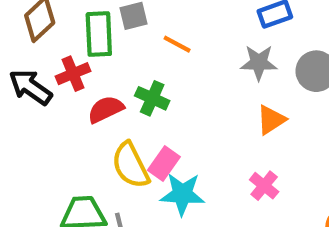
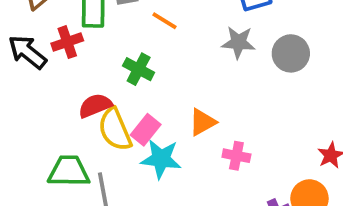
red semicircle: (106, 109) -> (95, 106), moved
orange triangle: (271, 120) -> (203, 122), moved
pink cross: (264, 186) -> (236, 156), turned -32

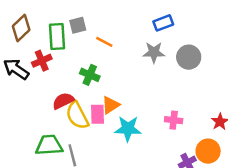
orange triangle: (203, 122) -> (111, 105), moved
pink rectangle: (146, 130) -> (97, 114), turned -36
pink cross: (236, 156) -> (174, 120), moved
cyan star: (161, 159) -> (128, 129), moved

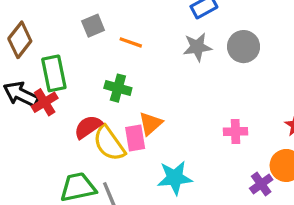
green rectangle: (57, 37) -> (54, 73), moved
red cross: (42, 61) -> (45, 102), moved
cyan star: (128, 129) -> (175, 178), moved

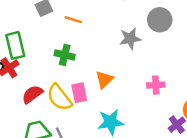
gray star: (197, 47) -> (130, 38), moved
orange triangle: (151, 123) -> (104, 80), moved
red semicircle: (88, 127) -> (32, 94), moved

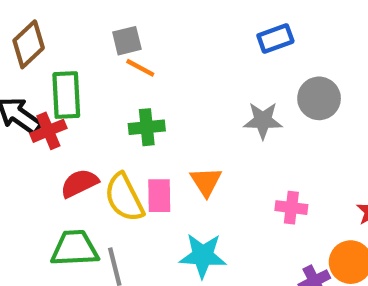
orange line: (73, 20) -> (140, 68), moved
green cross: (65, 55) -> (147, 127), turned -30
orange triangle: (104, 80) -> (206, 182), turned -30

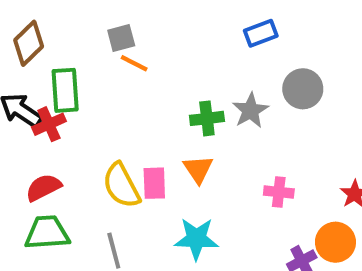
gray star: (263, 120) -> (250, 111), turned -30
green cross: (147, 127) -> (207, 118), moved
red semicircle: (79, 183) -> (43, 187), moved
green trapezoid: (75, 248) -> (47, 233), moved

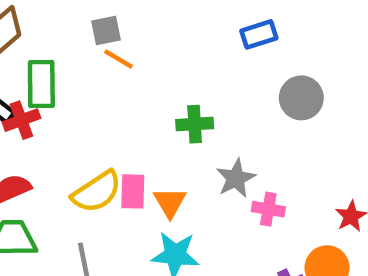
gray star: (250, 111) -> (236, 178), moved
orange triangle: (198, 169) -> (170, 202), moved
yellow semicircle: (121, 186) -> (97, 192), turned -99

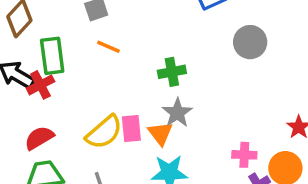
orange line: (119, 59) -> (108, 47), moved
gray star: (236, 178) -> (177, 113), moved
pink cross: (268, 209) -> (244, 155), moved

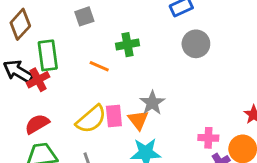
gray circle: (250, 42) -> (196, 44), moved
orange line: (108, 47) -> (99, 66), moved
green cross: (172, 72) -> (127, 45), moved

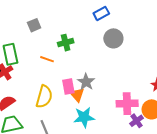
pink rectangle: (114, 116) -> (68, 86), moved
yellow semicircle: (91, 119) -> (44, 97), turned -30
pink cross: (208, 138) -> (127, 104), size x1.5

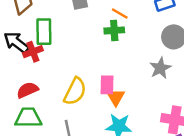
orange line: (47, 59) -> (120, 14), moved
gray star: (86, 82) -> (160, 68), moved

